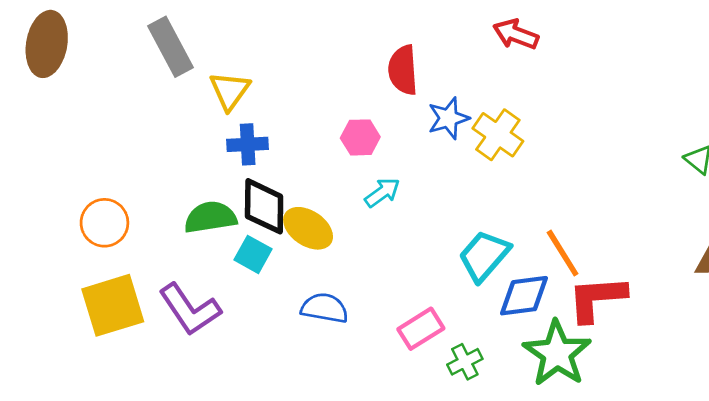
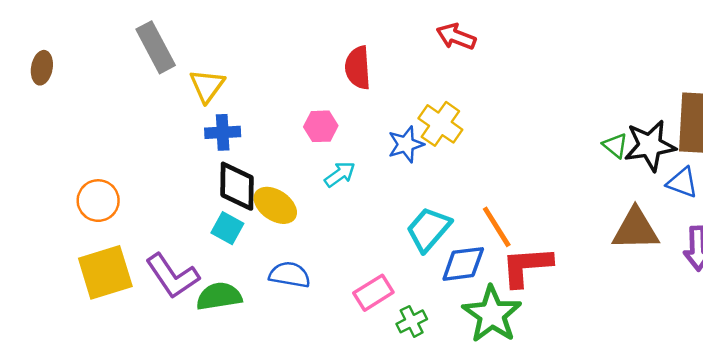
brown ellipse: (47, 44) -> (42, 68), moved, size x0.6
blue star: (448, 118) -> (406, 144), moved
green semicircle: (210, 217) -> (219, 296), moved

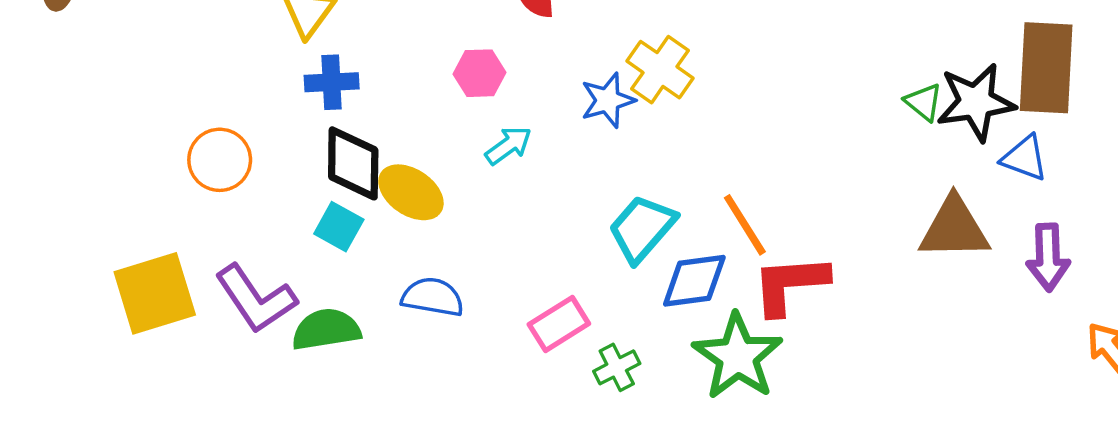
orange circle: (98, 201) -> (220, 160), moved

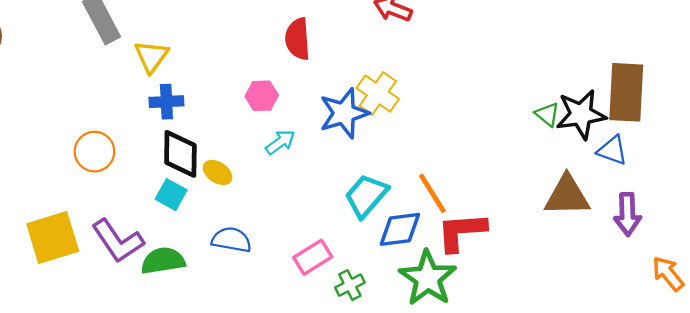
blue star: (608, 100) -> (344, 113), size x1.4
yellow ellipse: (411, 192) -> (218, 172), size x0.7

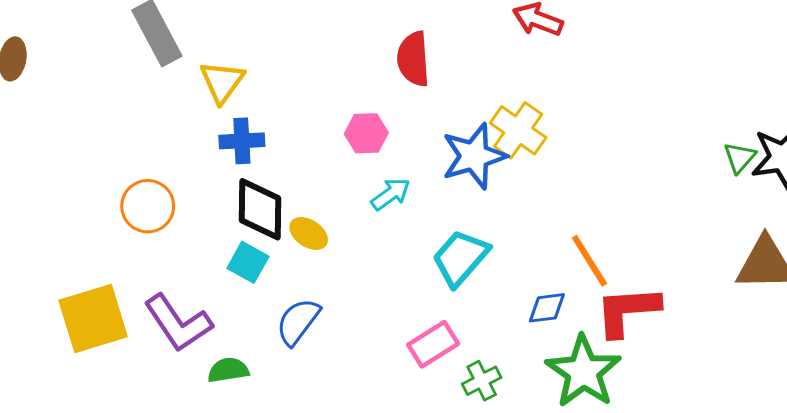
green triangle: (547, 114) -> (740, 158), turned 32
cyan trapezoid: (366, 196) -> (460, 258), moved
blue diamond: (400, 229) -> (547, 308), size x0.7
blue semicircle: (231, 240) -> (298, 322), moved, turned -63
green semicircle: (163, 261) -> (228, 370), moved, size x0.7

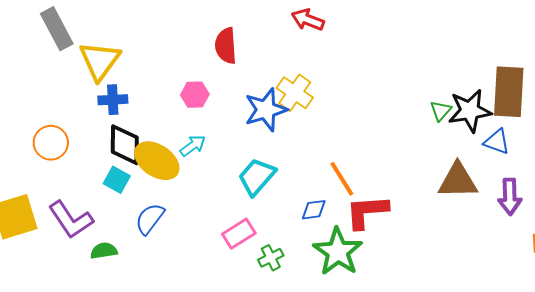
yellow triangle: (222, 82) -> (100, 61), size x1.4
cyan arrow: (391, 194) -> (193, 146), moved
yellow ellipse: (309, 233) -> (157, 161), size x1.8

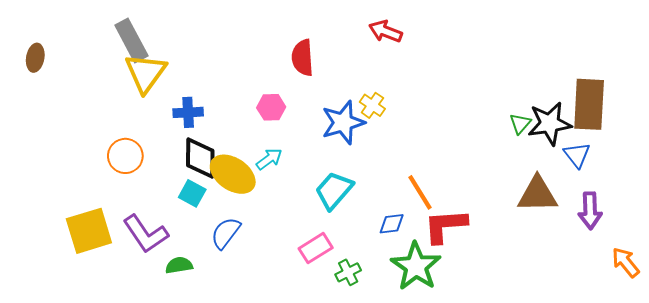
yellow triangle: (100, 61) -> (146, 73), moved
yellow cross: (295, 93) -> (372, 105), size x0.7
blue triangle: (497, 142) -> (577, 155), turned 32

